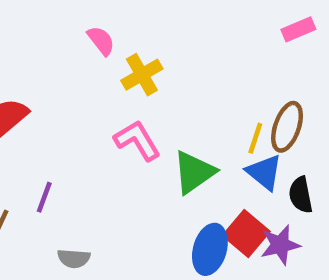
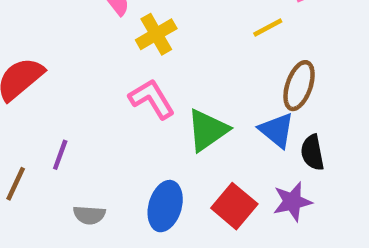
yellow line: (255, 138) -> (268, 28), moved, turned 44
red square: (246, 233) -> (234, 206), moved
blue ellipse: (210, 249) -> (165, 206), moved

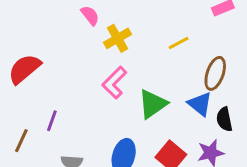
yellow line: (268, 28) -> (179, 43), moved
pink L-shape: (152, 99) -> (114, 83), turned -104

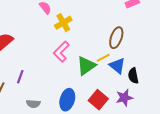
yellow line: (179, 43) -> (103, 58), moved
brown ellipse: (215, 73) -> (116, 38), moved

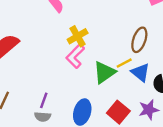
yellow cross: (63, 23) -> (78, 36), moved
purple line: (20, 77) -> (44, 100), moved

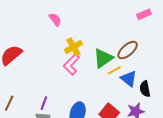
brown ellipse: (139, 40) -> (128, 50), turned 30
green triangle: (104, 72) -> (103, 58), moved

